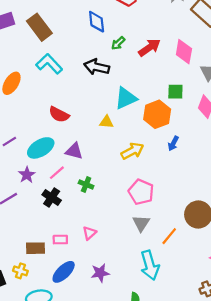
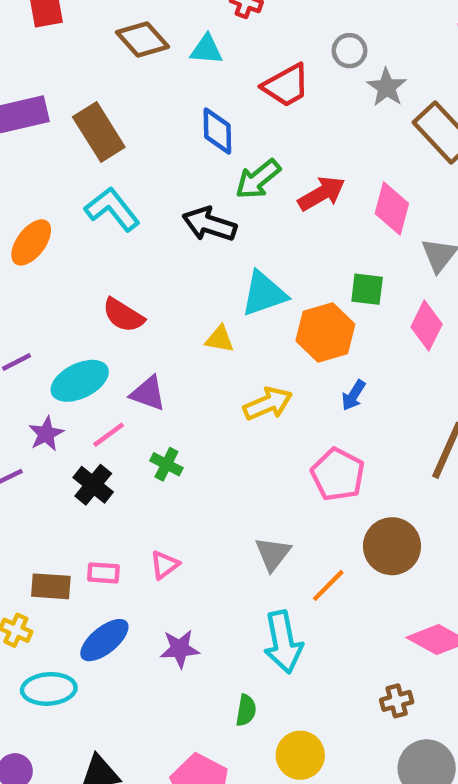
green arrow: (118, 43) -> (258, 179), size x1.5
pink pentagon: (141, 192) -> (338, 474), moved

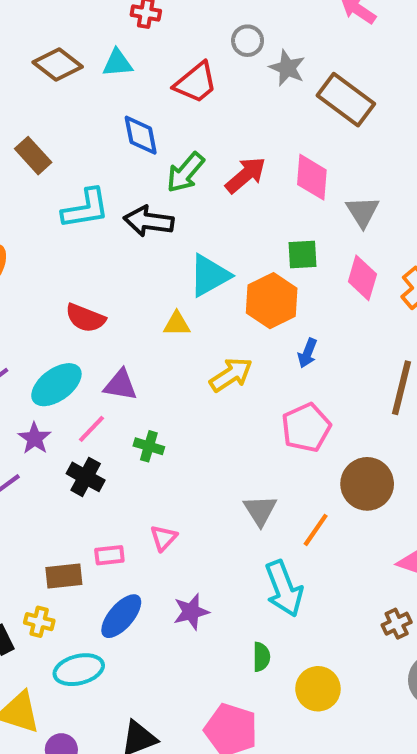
brown rectangle: (99, 132) -> (33, 156), size x0.7
cyan L-shape: (112, 209) -> (86, 209), moved, turned 129
pink pentagon: (338, 474) -> (306, 428), turned 30

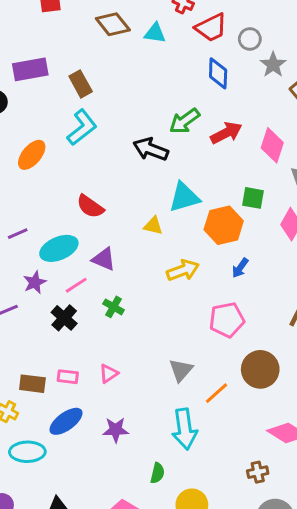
red trapezoid: (196, 83) -> (211, 28), moved
blue diamond: (141, 135) -> (218, 73), moved
cyan L-shape: (86, 209) -> (82, 128), moved, turned -42

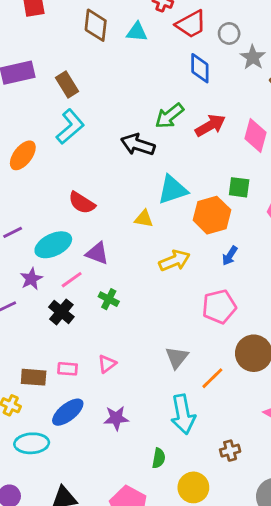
brown diamond: (113, 24) -> (96, 25), turned 48
brown cross: (258, 472) -> (230, 451), moved

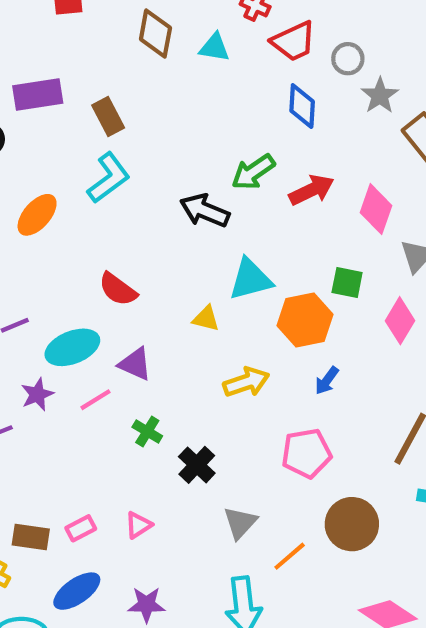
black cross: (61, 312) -> (197, 465), moved
pink rectangle: (68, 369) -> (81, 528), turned -36

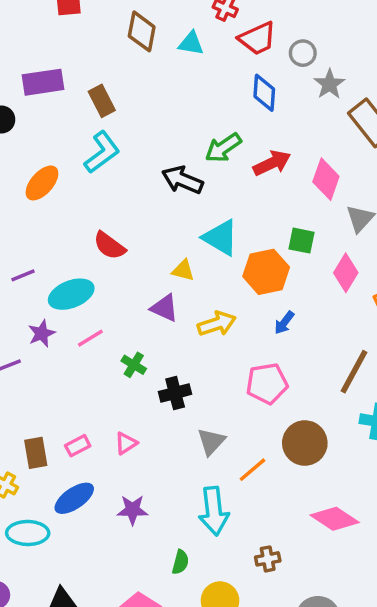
cyan triangle: (250, 279) -> (221, 238), turned 45
purple triangle: (135, 364) -> (165, 308), moved
black cross: (197, 465) -> (175, 393), turned 32
brown rectangle: (31, 537) -> (36, 453), turned 72

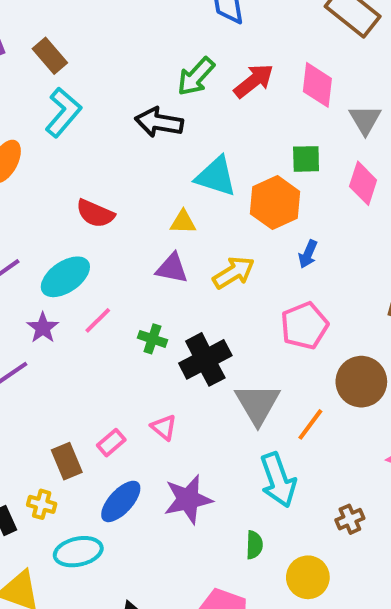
black cross: (175, 393) -> (205, 359), size x1.4
gray triangle: (211, 442) -> (258, 404), size x1.4
pink triangle: (126, 443) -> (164, 427), turned -35
purple star: (132, 510) -> (188, 499), size x1.4

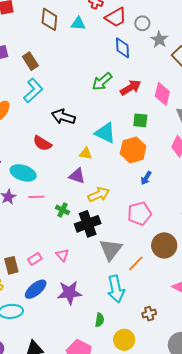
black arrow: (159, 122) -> (63, 117), moved
green square: (306, 159) -> (140, 120), moved
yellow arrow: (234, 272) -> (99, 195), moved
cyan ellipse: (65, 277) -> (23, 173), turned 45
pink line: (98, 320) -> (36, 197), turned 35

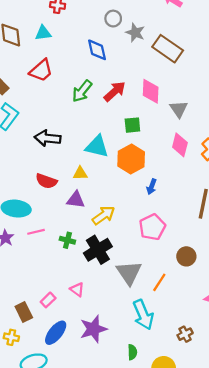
red trapezoid: (116, 17) -> (41, 70), moved
red semicircle: (42, 143) -> (46, 181), moved
brown circle: (164, 245) -> (186, 256), size x0.7

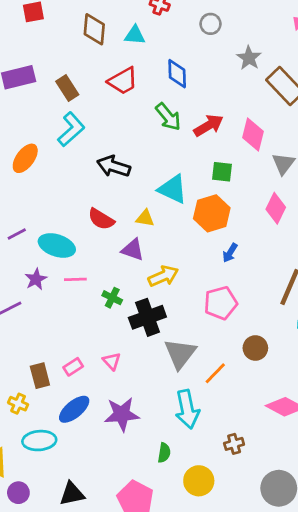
gray circle: (113, 19) -> (211, 24), moved
blue diamond: (97, 50) -> (177, 74), moved
green arrow: (82, 91) -> (168, 117), turned -90

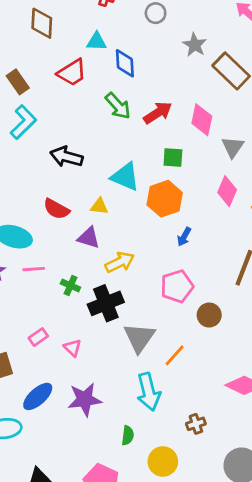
cyan triangle: (135, 35) -> (97, 42), moved
brown circle: (255, 348) -> (209, 315), moved
pink rectangle: (73, 367) -> (38, 337), moved

